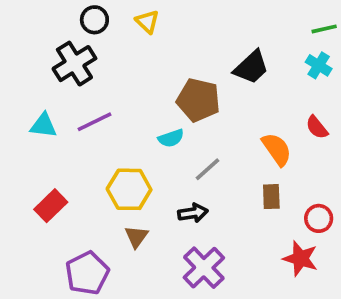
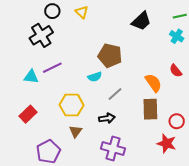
black trapezoid: (251, 67) -> (141, 21), moved
cyan triangle: (43, 125) -> (31, 77), moved
brown rectangle: (271, 197) -> (150, 109), size x1.5
purple cross: (204, 268) -> (113, 149), turned -30

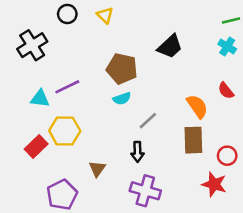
black trapezoid: (141, 21) -> (170, 46), moved
black cross: (41, 35) -> (32, 45), moved
brown pentagon: (110, 56) -> (122, 69), moved
yellow hexagon: (72, 105) -> (65, 131), moved
black arrow: (107, 118) -> (137, 152), turned 98

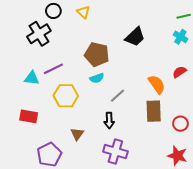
black cross: (32, 45) -> (39, 34), moved
red semicircle: (226, 91) -> (179, 72), turned 96
yellow hexagon: (65, 131) -> (66, 96), moved
red rectangle: (36, 147) -> (29, 116), turned 54
red star: (214, 184) -> (177, 156), moved

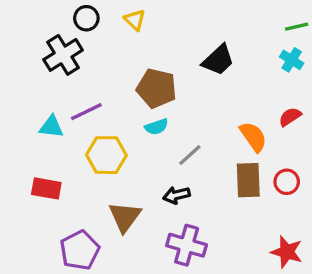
black arrow: (109, 120) -> (177, 195), turned 77
red circle: (180, 124) -> (287, 182), moved
brown triangle: (77, 134) -> (125, 217), size x1.5

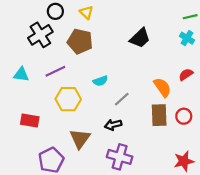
brown pentagon: (156, 88) -> (80, 41), moved
cyan triangle: (51, 127) -> (21, 74), moved
red star: (287, 252) -> (184, 161), turned -30

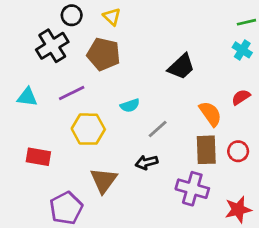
black trapezoid: (140, 38) -> (181, 67), moved
purple cross: (120, 157) -> (192, 189), moved

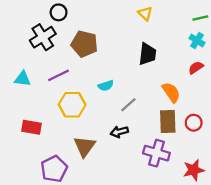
yellow triangle: (112, 17) -> (145, 14), moved
black trapezoid: (181, 67) -> (147, 54), turned -40
red semicircle: (241, 97) -> (196, 68), moved

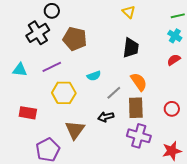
orange semicircle: (171, 92) -> (139, 82), moved
brown rectangle: (168, 122) -> (136, 108), moved

